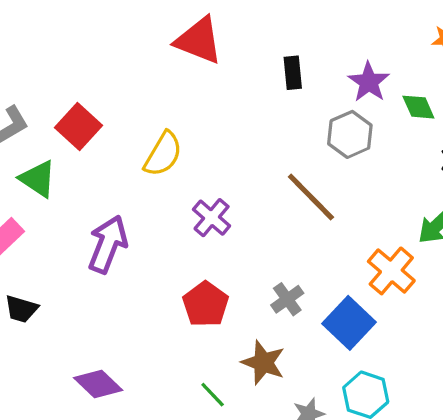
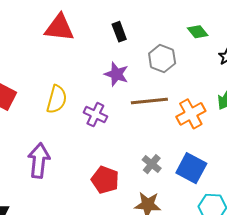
purple star: (369, 82) -> (116, 74), moved
brown line: (311, 197) -> (149, 101), turned -36
purple cross: (212, 218) -> (95, 115), moved
orange cross: (391, 271) -> (191, 114), moved, turned 36

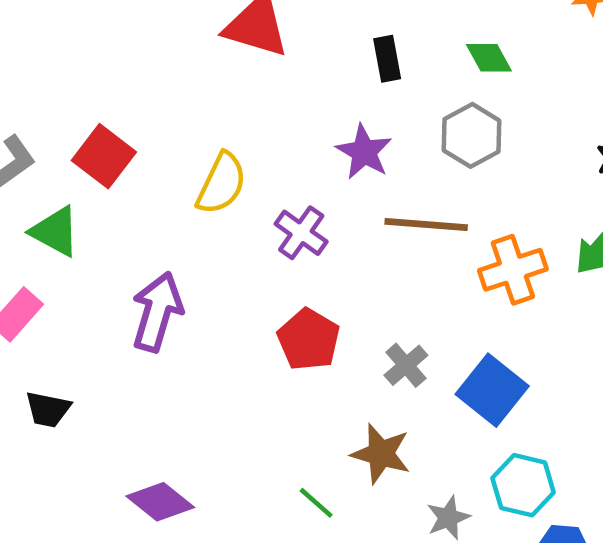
green diamond: (198, 32) -> (489, 58), moved
red pentagon: (105, 180) -> (309, 340), moved

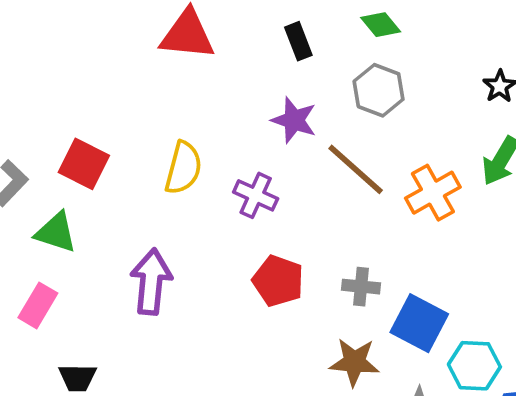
brown line: (426, 225) -> (356, 169), turned 48
gray cross: (406, 365) -> (361, 287), turned -33
blue square: (492, 390) -> (419, 323), moved

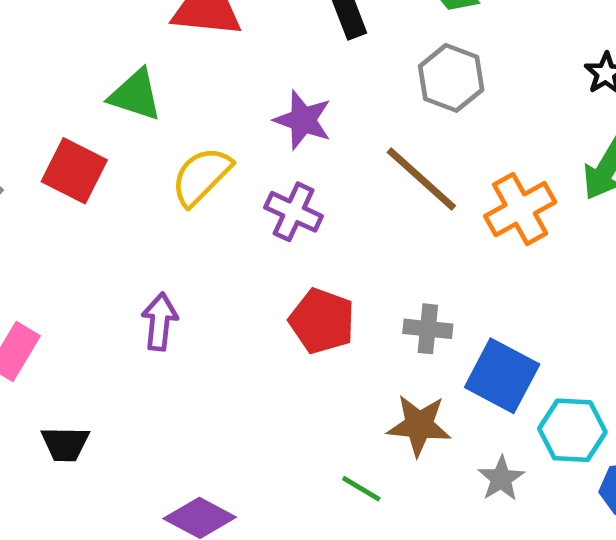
purple star: (294, 120) -> (303, 120), moved
yellow semicircle: (183, 168) -> (201, 176), turned -150
green triangle: (56, 232) -> (135, 95), moved
purple arrow: (151, 282) -> (160, 322), size x0.7

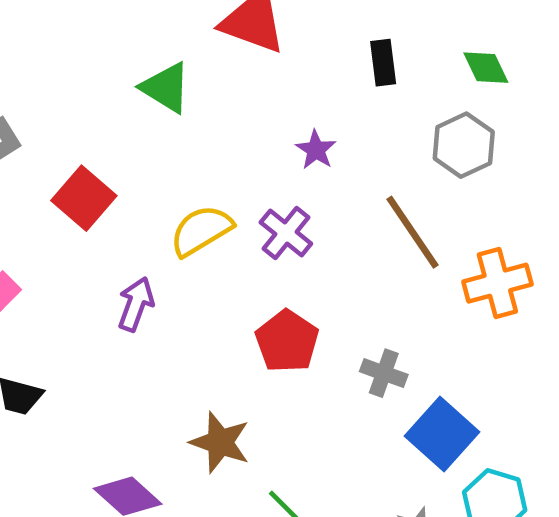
purple star: (303, 120) -> (316, 150), size x0.7
red square: (74, 171) -> (84, 198), moved
yellow semicircle: (201, 176) -> (201, 230), moved
brown star: (419, 425) -> (220, 442), moved

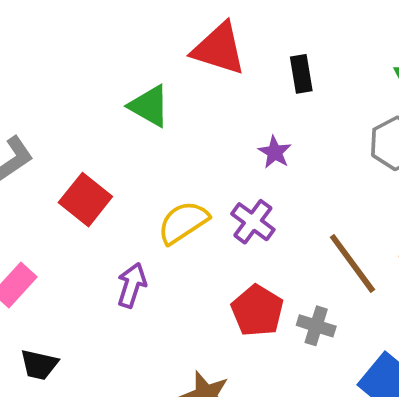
black rectangle: (383, 63) -> (301, 74), moved
brown line: (412, 232) -> (352, 263), moved
gray cross: (384, 373) -> (316, 326), moved

